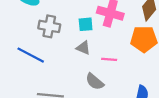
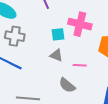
gray cross: (49, 26) -> (15, 36), moved

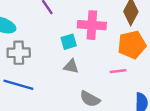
pink line: (80, 65) -> (118, 71), moved

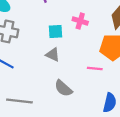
pink cross: (92, 25) -> (80, 21), size x0.6

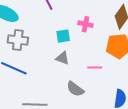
pink line: (95, 69) -> (95, 67), moved

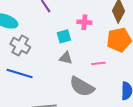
gray cross: (18, 40) -> (20, 46), turned 30
gray semicircle: (75, 89) -> (82, 87), size x1.4

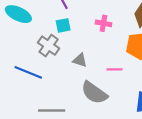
cyan square: (64, 36) -> (63, 25), moved
gray cross: (20, 46) -> (49, 46), moved

